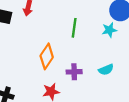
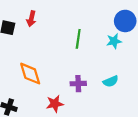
orange diamond: (47, 56) -> (30, 74), moved, turned -50

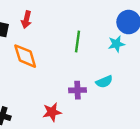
orange diamond: (30, 74) -> (25, 56), moved
cyan semicircle: (111, 81) -> (104, 82), moved

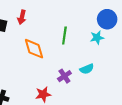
orange diamond: (25, 56) -> (34, 49), moved
purple cross: (77, 90) -> (64, 76), turned -32

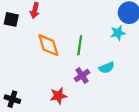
green line: (64, 35) -> (80, 45), moved

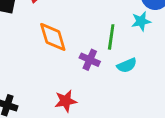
green line: (80, 45) -> (111, 37), moved
purple cross: (82, 76) -> (90, 60), moved, turned -32

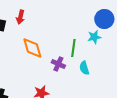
cyan semicircle: (127, 65) -> (84, 68), turned 96

